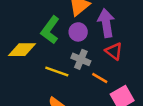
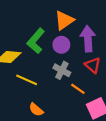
yellow line: (57, 71) -> (27, 80), moved

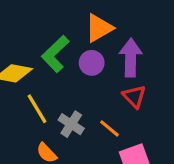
gray cross: (62, 70) -> (71, 124), moved
yellow line: (27, 80) -> (37, 109), turned 30

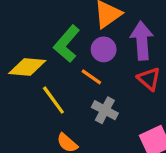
gray cross: (71, 124) -> (105, 110), moved
orange line: (109, 128) -> (91, 77), moved

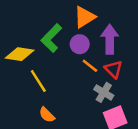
orange line: (91, 77) -> (90, 66), moved
gray cross: (105, 110) -> (104, 92), moved

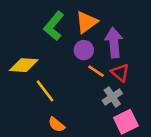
green L-shape: (51, 38) -> (54, 26), moved
gray cross: (104, 92) -> (112, 97), turned 30

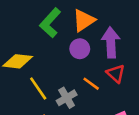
orange line: (96, 71) -> (91, 84), moved
gray cross: (112, 97) -> (67, 98), moved

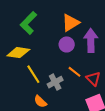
green L-shape: (50, 23) -> (28, 23), moved
red triangle: (116, 73) -> (93, 79), moved

